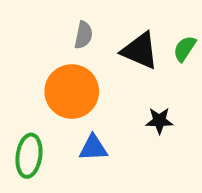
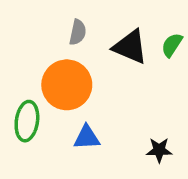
black star: (159, 121) -> (159, 150), moved
green ellipse: (29, 156) -> (27, 121), moved

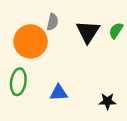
black triangle: (130, 47) -> (88, 32), turned 40
orange circle: (67, 85) -> (31, 41), moved

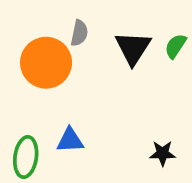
green ellipse: (18, 82) -> (26, 157), moved
blue triangle: (59, 93) -> (70, 140), moved

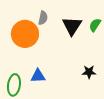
black star: (163, 153) -> (89, 72), moved

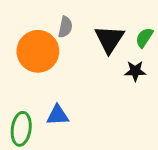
black star: (89, 72) -> (135, 71), moved

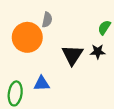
black triangle: (109, 39) -> (72, 55), moved

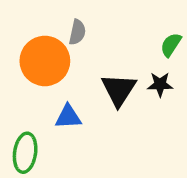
blue triangle: (42, 84) -> (68, 117), moved

